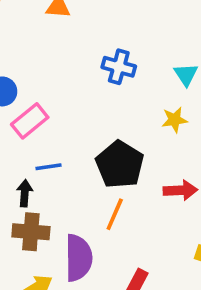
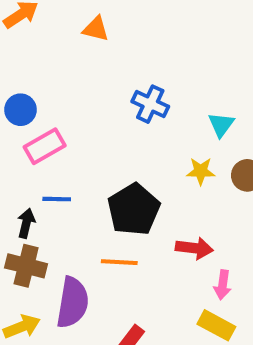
orange line: (115, 214) -> (119, 262), turned 60

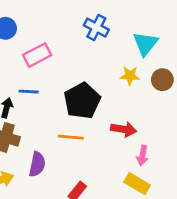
cyan triangle: (221, 125) -> (145, 44), size x1.4
pink rectangle: (45, 146) -> (37, 55), moved
purple semicircle: (73, 302) -> (37, 164), size x0.7

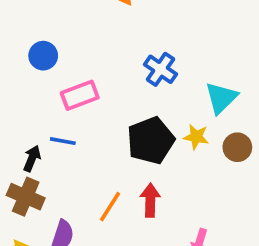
black pentagon: (82, 101) -> (151, 141), moved
red arrow: (124, 129) -> (150, 200), moved, turned -105
orange line: (71, 137) -> (110, 207), turned -70

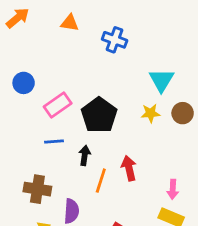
blue cross: (160, 69) -> (115, 40), moved
black pentagon: (151, 141) -> (99, 115), moved
black arrow: (32, 158) -> (85, 156), moved

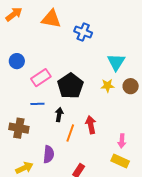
orange triangle: (70, 23) -> (51, 19), size x1.5
brown cross: (37, 189) -> (19, 128), moved

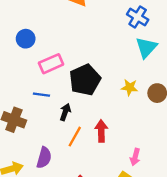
blue cross: (83, 32) -> (138, 17), moved
cyan triangle: (116, 62) -> (146, 48), moved

